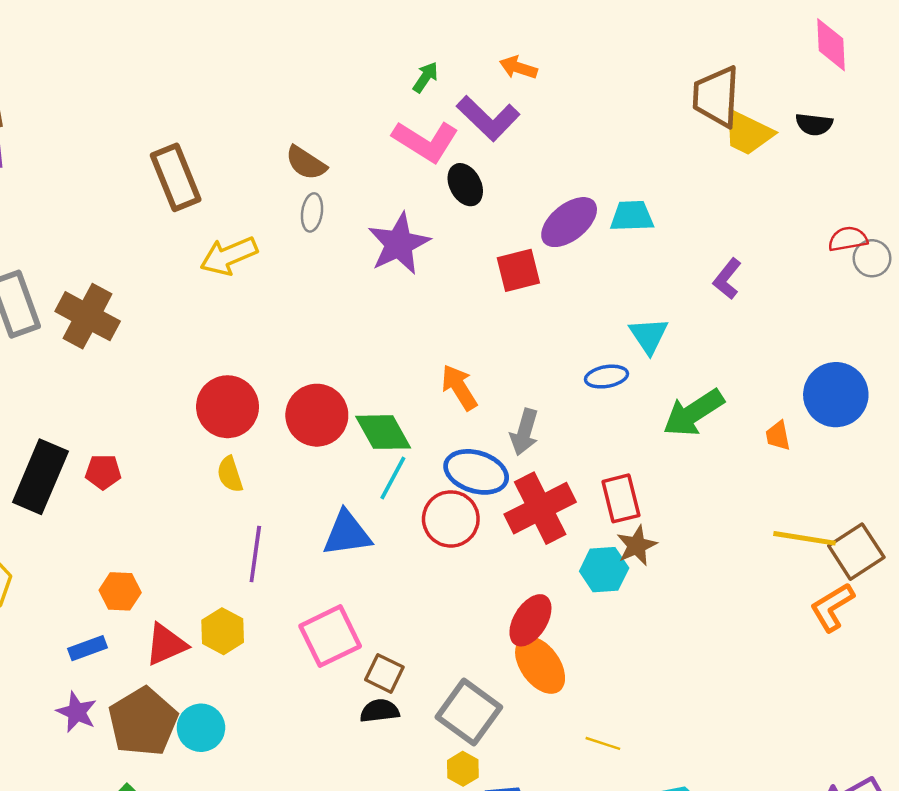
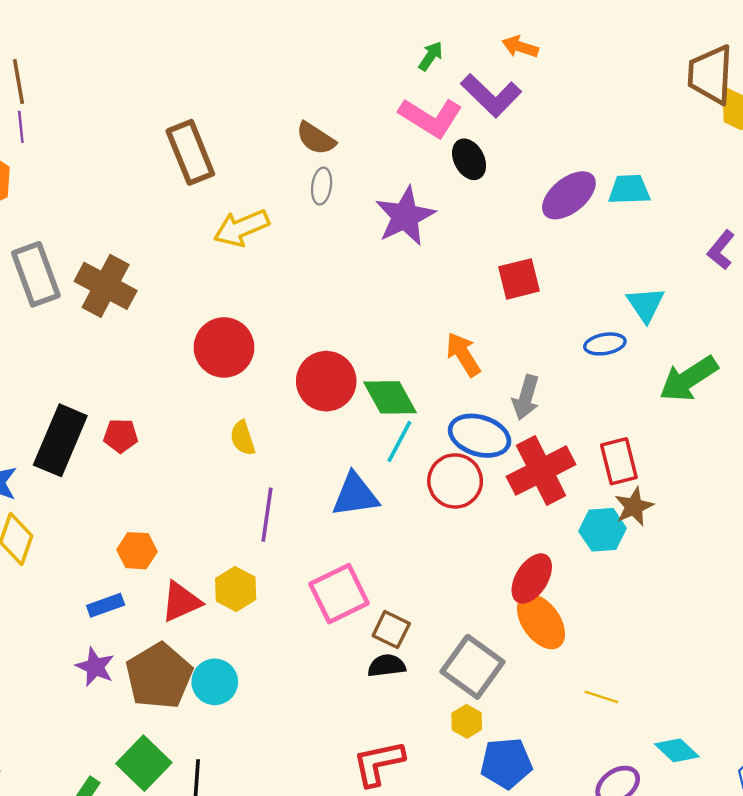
red square: (518, 270) -> (519, 279), moved
red circle: (228, 407) -> (224, 347), moved

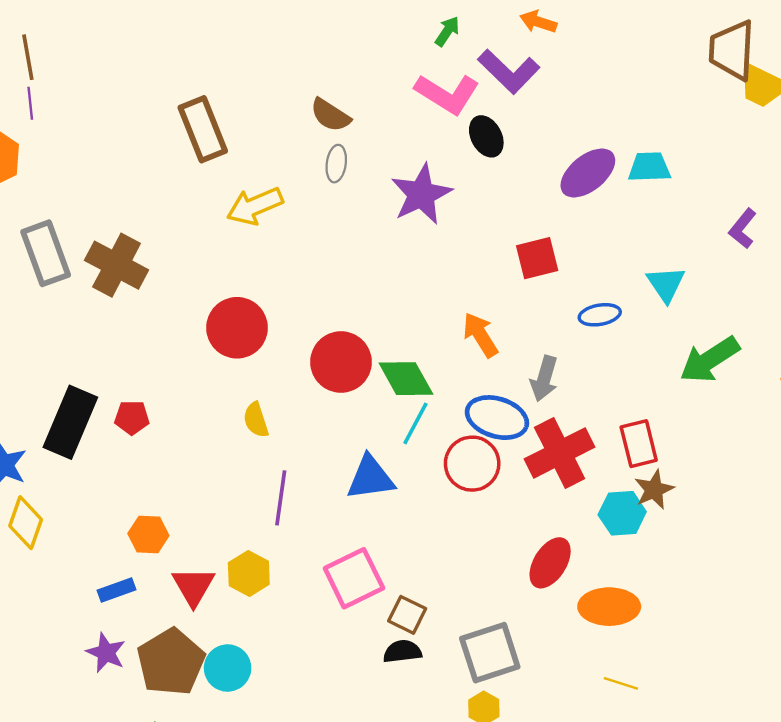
blue ellipse: (605, 344) -> (600, 315), moved
red triangle: (181, 602) -> (193, 586), turned -36
orange ellipse: (541, 621) -> (609, 607), moved, turned -54
gray square: (473, 667) -> (490, 653), turned 36

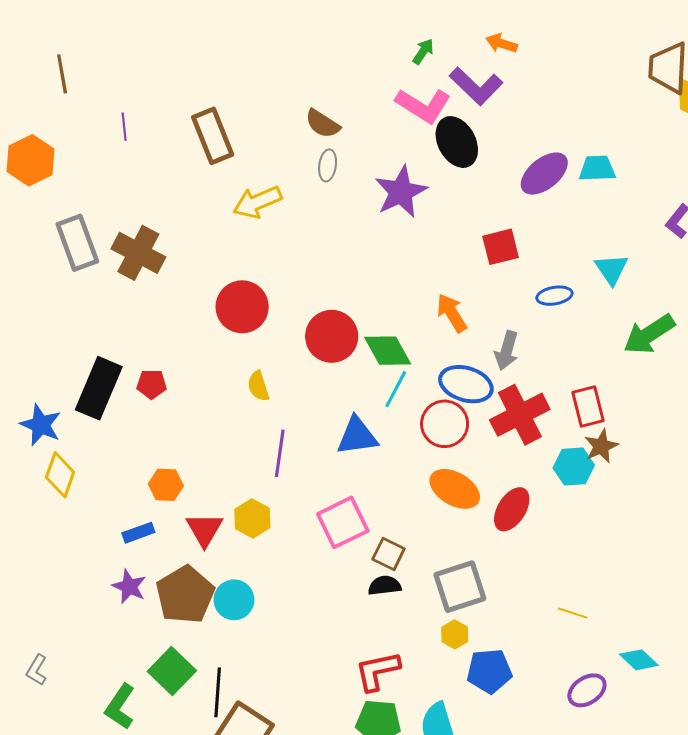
purple line: (30, 103) -> (124, 127), moved
black ellipse: (486, 136) -> (457, 142), size x1.4
orange ellipse: (609, 607) -> (455, 489), moved, turned 30

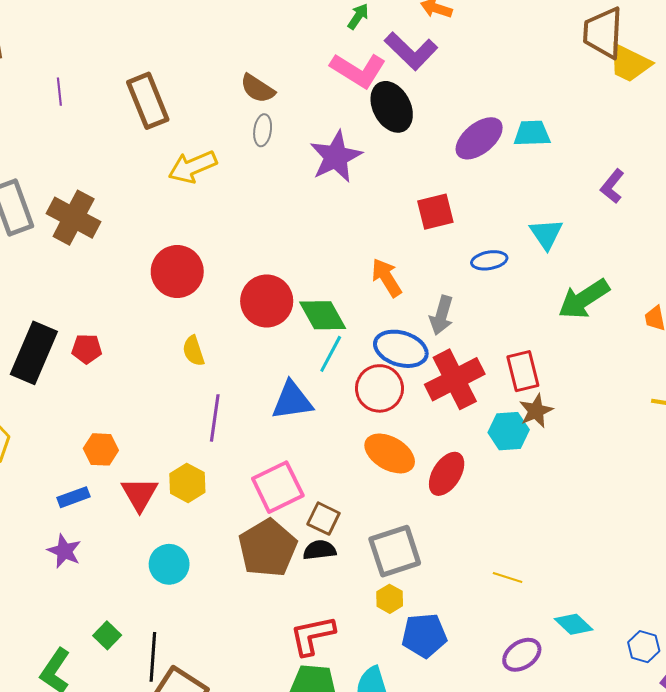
brown pentagon: (185, 595) -> (268, 548), moved
green square: (172, 671) -> (107, 635), size x0.6

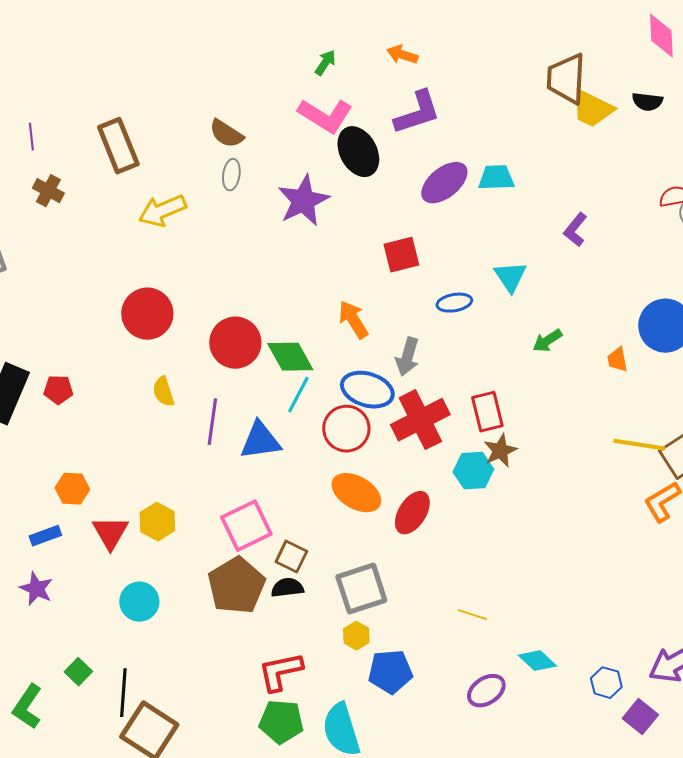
purple L-shape: (411, 51) -> (417, 113), moved, turned -62
brown cross: (74, 218) -> (48, 191), moved, size x0.6
green arrow: (584, 299) -> (547, 341), size x0.6
purple line: (215, 418) -> (212, 422), moved

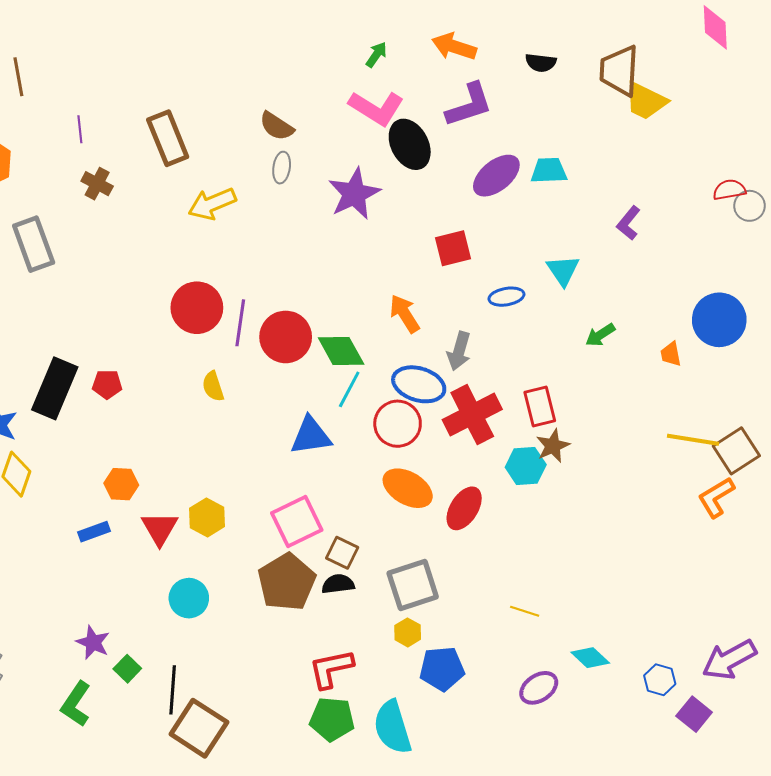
orange arrow: (402, 55) -> (454, 47), size x1.4
black semicircle: (647, 102) -> (541, 63), moved
purple line: (212, 422) -> (240, 323), moved
purple star: (36, 589) -> (93, 642), moved

